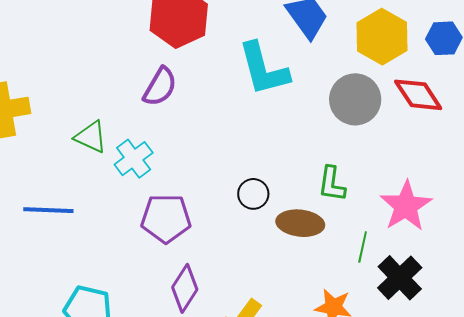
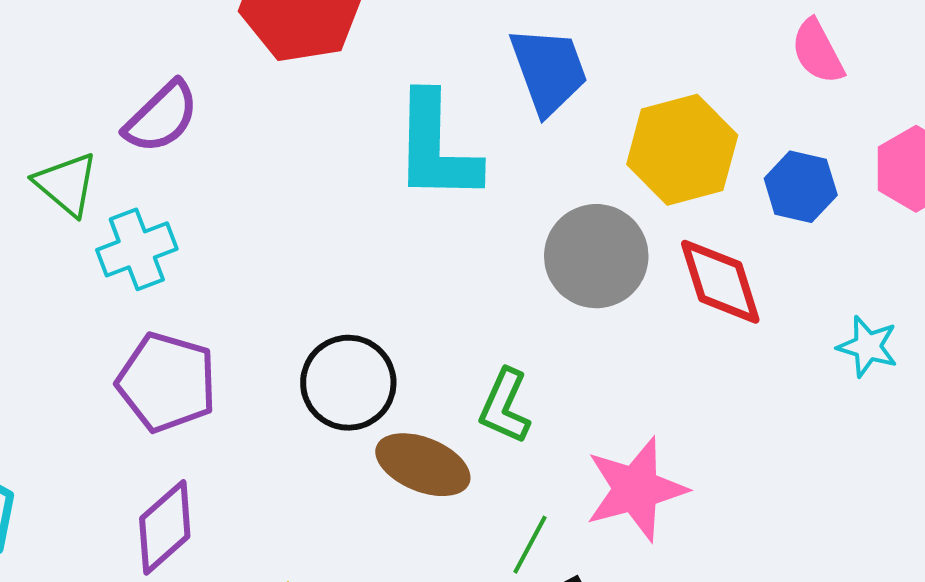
purple semicircle: (160, 87) -> (161, 117), moved
black circle: (253, 194) -> (348, 383), size x1.5

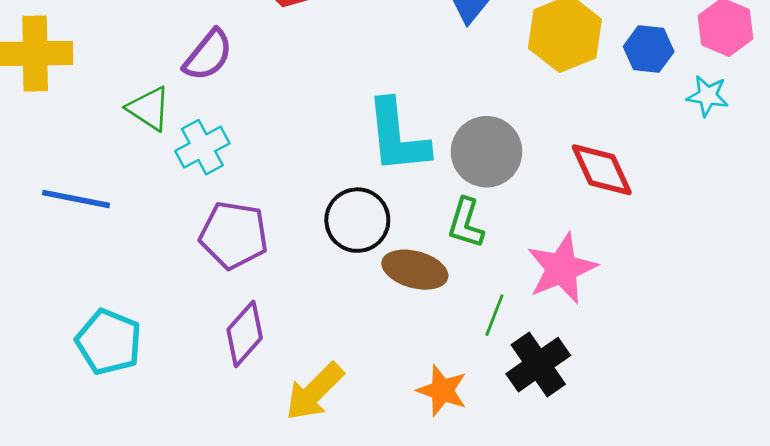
cyan L-shape: (436, 147) -> (397, 136), moved
gray circle: (596, 256) -> (486, 152), moved
red diamond: (720, 282) -> (602, 170), moved
cyan star: (868, 346) -> (708, 96), moved

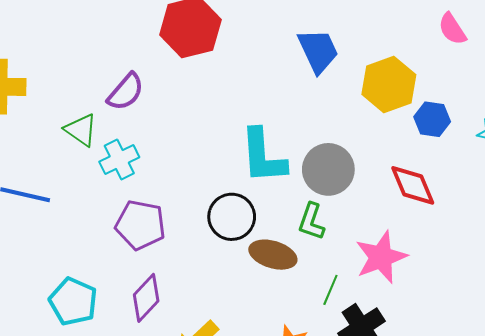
blue hexagon: (649, 49) -> (432, 119), moved
cyan pentagon: (109, 342) -> (73, 302), moved

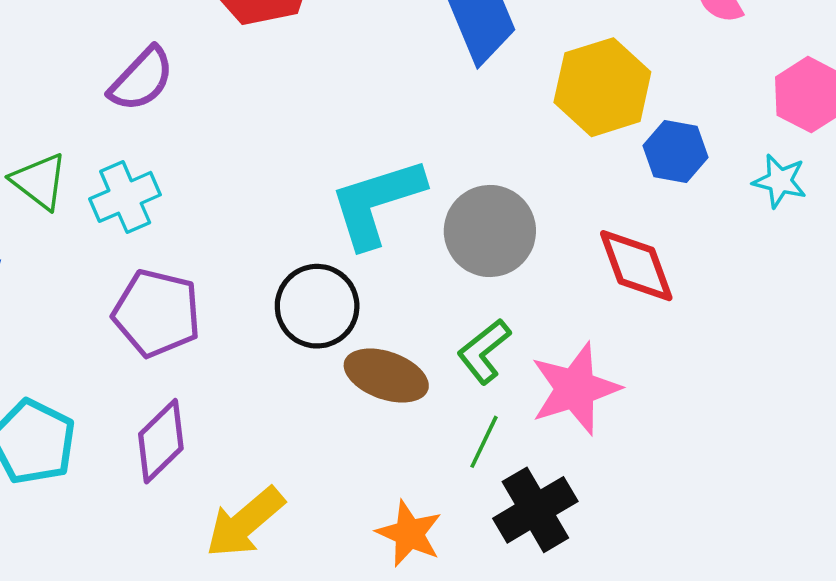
green triangle: (81, 130) -> (39, 181), moved
cyan L-shape: (263, 156) -> (377, 203), turned 74
green L-shape: (311, 221) -> (484, 351), moved, turned 30

